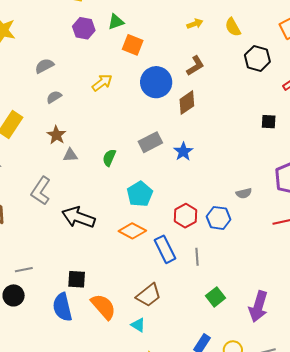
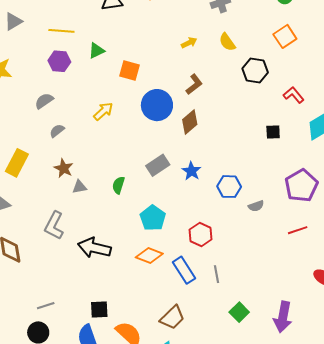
green triangle: (116, 22) -> (96, 51), moved
purple hexagon: (84, 28) -> (59, 61), moved
blue hexagon: (218, 218) -> (229, 187), moved

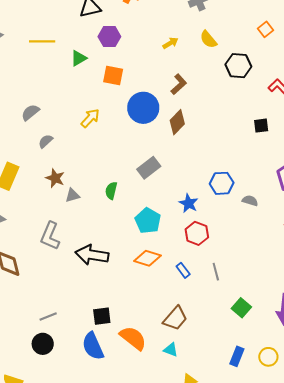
orange square: (285, 36) -> (265, 29), size x0.7
purple hexagon: (59, 61) -> (109, 37), moved
blue star: (191, 171) -> (189, 203), moved
gray semicircle: (256, 206) -> (250, 201), turned -140
blue rectangle: (184, 270) -> (183, 270), size x0.6

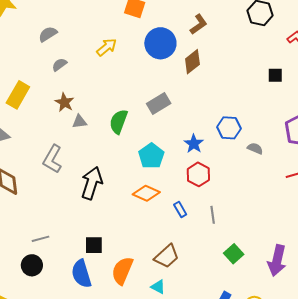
green semicircle: (111, 191) -> (119, 122), size x1.4
black arrow: (92, 255) -> (92, 183), turned 92
orange semicircle: (133, 338) -> (122, 271), turned -112

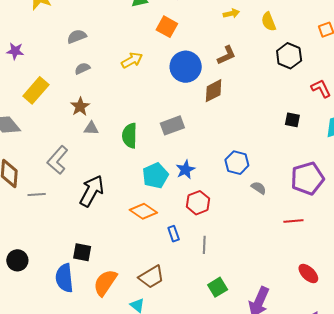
green semicircle: (119, 122) -> (130, 136), turned -30
blue star: (194, 144) -> (185, 170), moved
gray line: (41, 239) -> (37, 194), moved

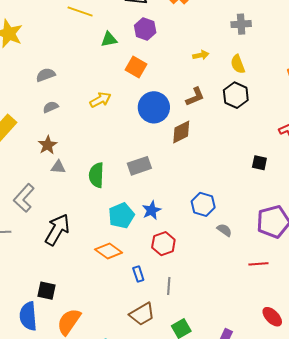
black hexagon: (289, 56) -> (236, 95), moved
brown trapezoid: (151, 277) -> (142, 314), moved

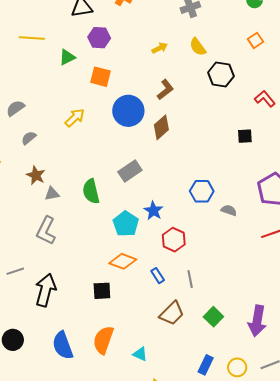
black hexagon: (236, 95) -> (221, 74), moved
gray L-shape: (24, 198) -> (46, 231), moved
black arrow: (57, 230) -> (46, 290), moved
black square: (47, 291) -> (102, 291), moved

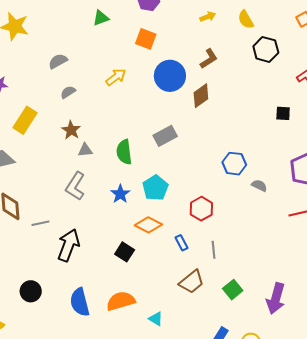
green triangle: (67, 57) -> (101, 18), moved
blue star: (153, 211) -> (120, 194), moved
black square: (102, 291) -> (125, 252), turned 30
orange semicircle: (103, 340) -> (121, 301), turned 48

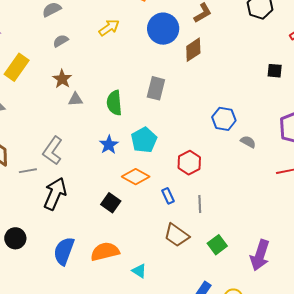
gray rectangle: (165, 136) -> (156, 88), turned -50
gray L-shape: (75, 186) -> (53, 151), moved
brown trapezoid: (192, 282) -> (177, 235), turned 72
blue semicircle: (80, 302) -> (64, 251), turned 32

